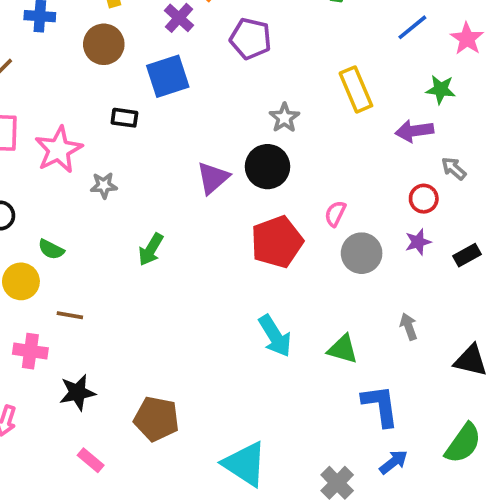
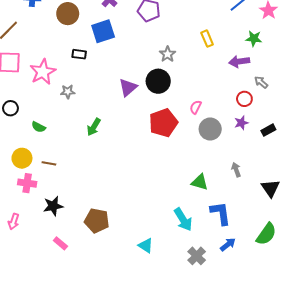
yellow rectangle: (356, 89) -> (207, 39), size x0.7
yellow circle: (21, 281) -> (22, 158), moved
cyan arrow: (275, 336) -> (183, 220), moved
black triangle: (471, 360) -> (270, 188), turned 42
cyan triangle: (245, 464) -> (146, 245), size x0.6

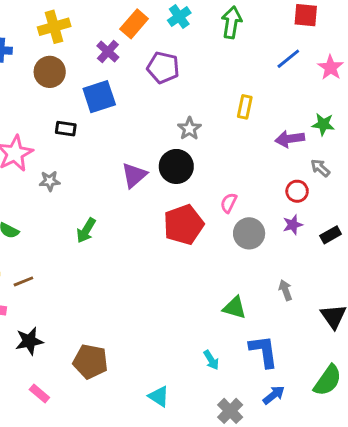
yellow rectangle: (207, 39) -> (245, 107), turned 35
green star: (254, 39) -> (323, 124), moved
brown line: (49, 163) -> (23, 281), turned -32
cyan arrow: (183, 220) -> (211, 360), size x0.6

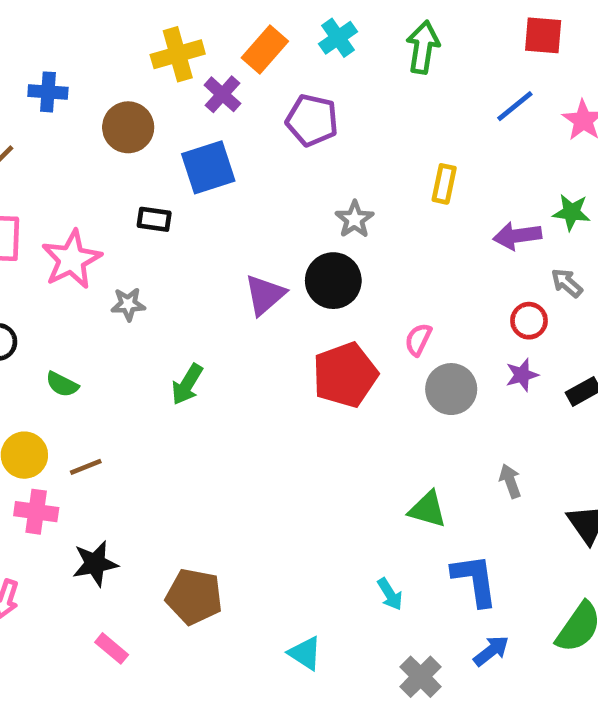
yellow cross: (54, 27) -> (178, 54), moved

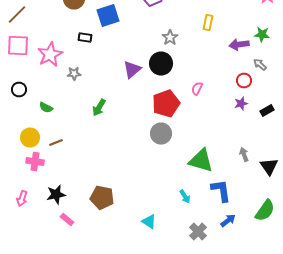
gray circle: (451, 389) -> (161, 134), moved
gray arrow: (510, 481) -> (244, 154), moved
green triangle: (428, 509) -> (201, 160), size x1.5
black star: (95, 564) -> (56, 194), moved

